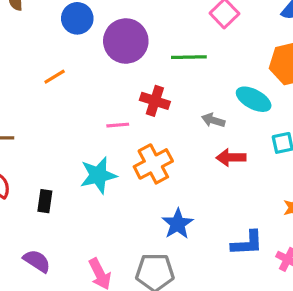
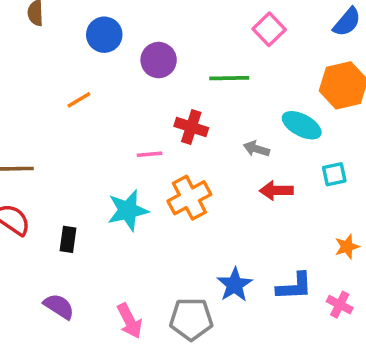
purple circle: (126, 41) -> (159, 60), size x0.7
blue star: (178, 224) -> (235, 285), moved

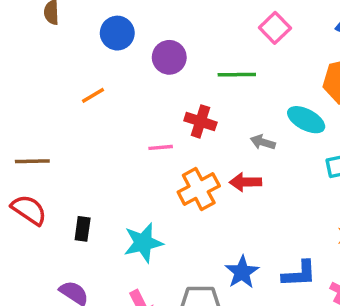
red arrow: (276, 190) -> (245, 182), moved
cyan star: (128, 210) -> (143, 243), moved

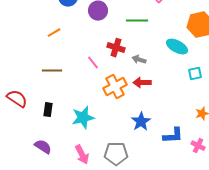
gray arrow: (263, 142) -> (139, 60), moved
pink line: (161, 147) -> (93, 63), turned 56
brown line: (32, 161) -> (52, 71), moved
blue star: (242, 272) -> (141, 122), moved

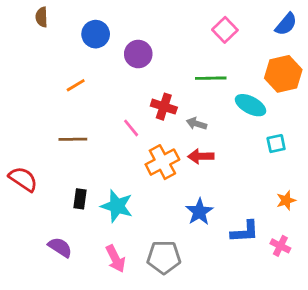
green line: (137, 21) -> (211, 78), moved
black rectangle: (48, 110) -> (80, 199), moved
cyan star: (83, 118) -> (117, 206), turned 30

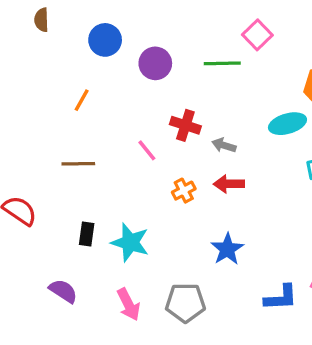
green line: (211, 78) -> (222, 63), moved
orange line: (76, 85) -> (82, 100), turned -30
cyan ellipse: (251, 105) -> (287, 124), turned -44
orange cross: (162, 162) -> (184, 191), size x0.6
blue L-shape: (245, 232) -> (281, 298), moved

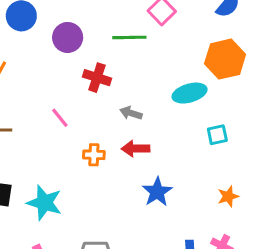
red cross: (185, 125) -> (97, 78), moved
orange cross: (184, 191) -> (94, 155), turned 30
blue star: (227, 249) -> (157, 192), moved

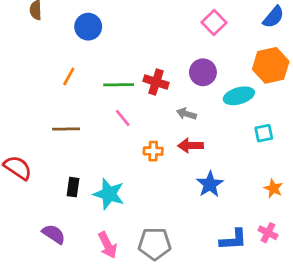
purple circle: (68, 37) -> (203, 72), moved
green line: (129, 37) -> (119, 85), moved
orange star: (228, 196) -> (273, 188), turned -30

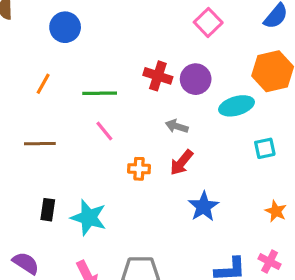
red cross: (156, 82) -> (158, 76), moved
red arrow: (190, 146) -> (181, 162), turned -50

